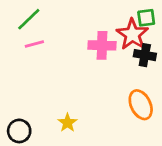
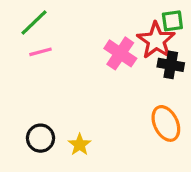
pink cross: (102, 45) -> (120, 53), turned 32
black circle: (19, 131) -> (40, 138), moved

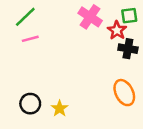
red star: (156, 40) -> (117, 30), size x0.7
pink cross: (120, 53) -> (90, 17), moved

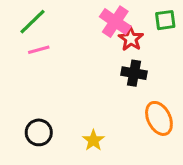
red star: (117, 30) -> (131, 39), moved
black cross: (128, 49) -> (134, 73), moved
yellow star: (60, 108) -> (93, 140), moved

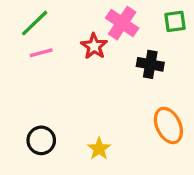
red star: (131, 39) -> (94, 46), moved
black cross: (134, 73) -> (150, 64), moved

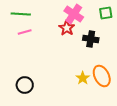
green line: (35, 23) -> (21, 14), turned 48
red star: (94, 46) -> (67, 28), moved
yellow star: (99, 149) -> (83, 78), moved

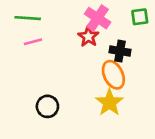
orange ellipse: (102, 76) -> (113, 75), moved
yellow star: (83, 78) -> (109, 102), size x1.5
black circle: (25, 85) -> (47, 106), moved

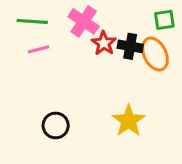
pink cross: (98, 18) -> (84, 21), moved
black cross: (120, 51) -> (130, 46), moved
orange ellipse: (113, 75) -> (155, 54), moved

